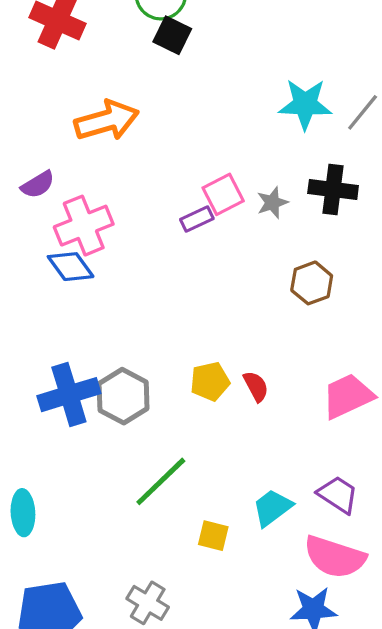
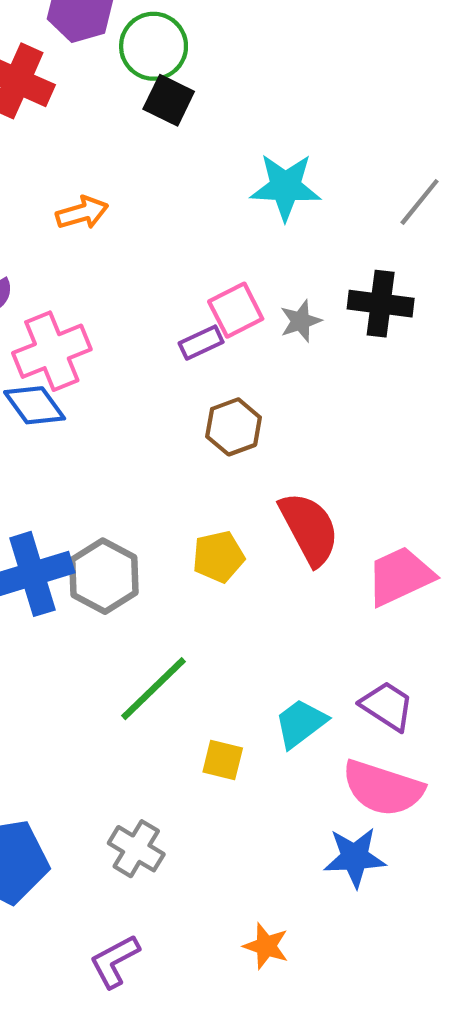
cyan star: (305, 104) -> (285, 187), moved
orange arrow: (107, 121) -> (82, 213), size x0.6
brown hexagon: (312, 283) -> (234, 427), moved
red semicircle: (256, 386) -> (309, 529), moved, size x1.8

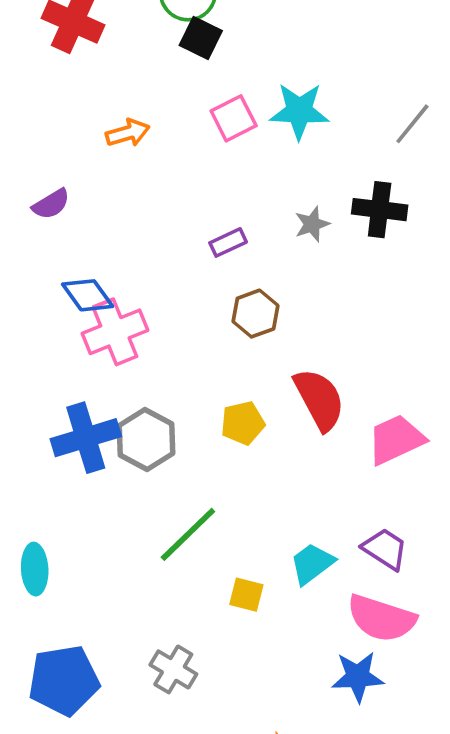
pink square: (236, 310) -> (234, 118), moved
pink cross: (52, 351) -> (115, 332), moved

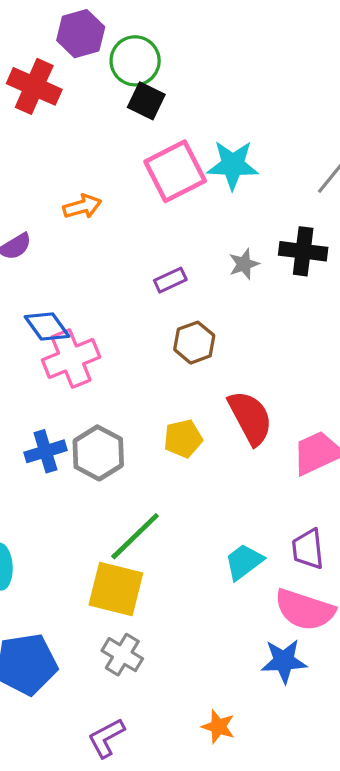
pink square: (234, 118) -> (175, 171), size x1.5
orange arrow: (128, 133) -> (82, 206), moved
blue cross: (86, 438) -> (45, 451), size x0.7
purple trapezoid: (385, 549) -> (308, 549), turned -129
yellow square: (246, 595) -> (116, 589), moved, size x1.8

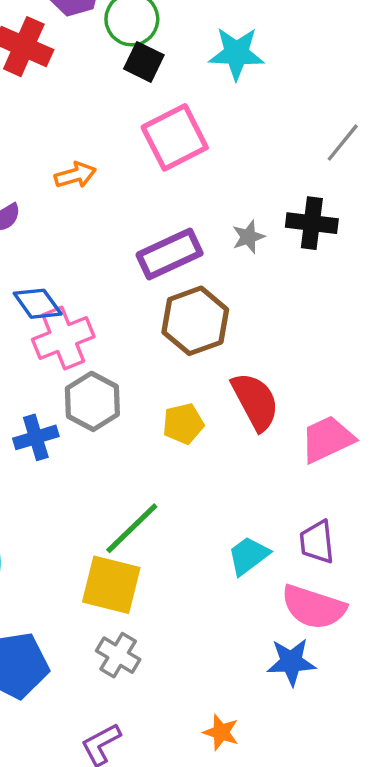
cyan star: (233, 165) -> (236, 53), moved
purple rectangle: (170, 280) -> (170, 254), size x1.8
brown hexagon: (194, 343) -> (195, 321), size x1.5
gray hexagon: (98, 453) -> (92, 401), moved

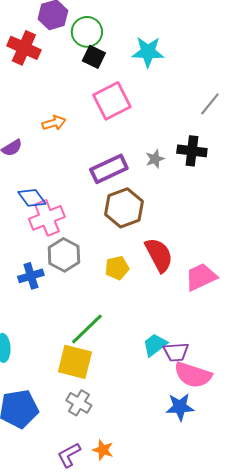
purple trapezoid: (317, 542) -> (176, 352), moved, turned -88
orange star: (221, 732) -> (103, 450), moved

